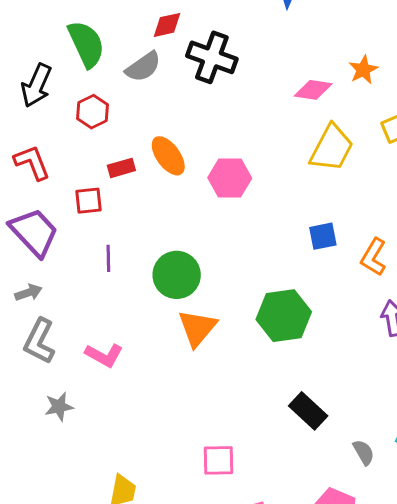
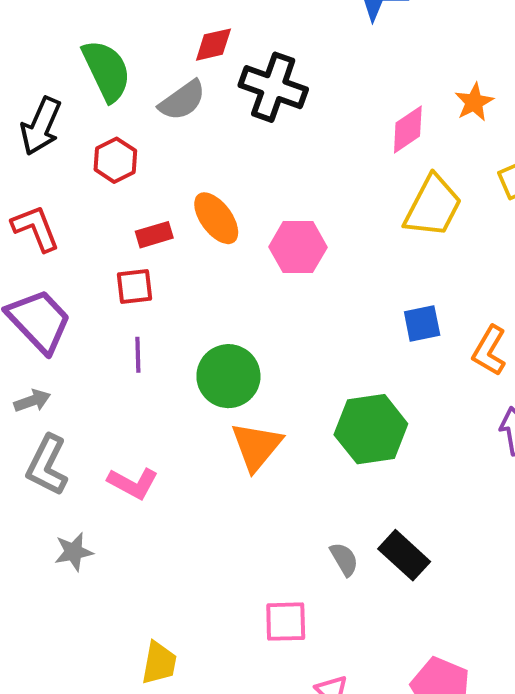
pink diamond: (313, 90) -> (408, 129), turned -42
red square: (88, 201) -> (135, 287), moved
gray semicircle: (364, 452) -> (344, 559), moved

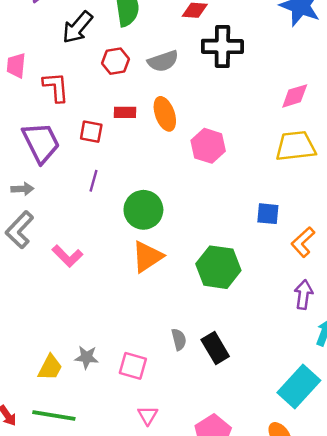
black cross: (273, 87) -> (222, 46), turned -36
gray semicircle: (182, 100) -> (163, 61), moved
yellow trapezoid: (433, 206) -> (296, 146), turned -141
red square: (135, 287) -> (91, 132), moved
gray star: (74, 552) -> (87, 357), moved

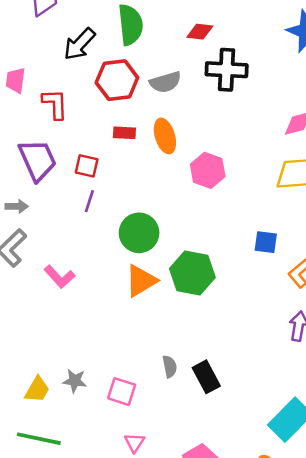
red hexagon: (116, 61) -> (117, 80), size x1.5
red square: (91, 132) -> (87, 166), moved
green hexagon: (218, 267) -> (192, 273), moved

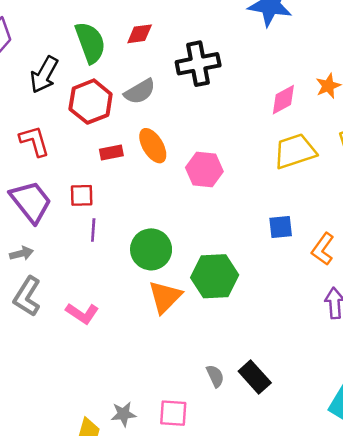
red diamond: (200, 32) -> (140, 34), moved

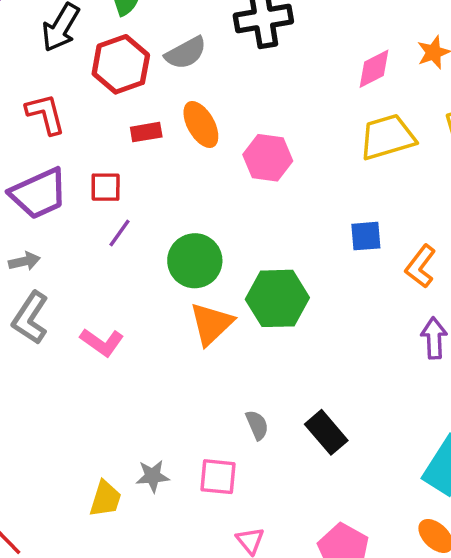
purple trapezoid: (31, 202) -> (39, 194), turned 102
purple line: (93, 230) -> (120, 233), turned 30
gray semicircle: (215, 376) -> (257, 425), moved

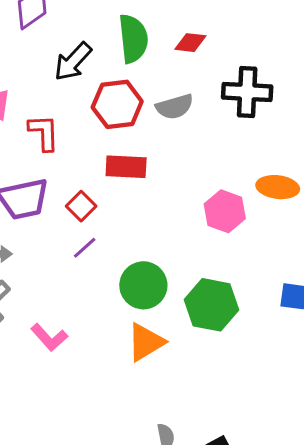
orange ellipse: (201, 124) -> (278, 187), moved, turned -66
red rectangle: (146, 132) -> (126, 167), size x1.5
red square: (106, 187) -> (81, 206), turned 32
green hexagon: (277, 298) -> (212, 305), moved

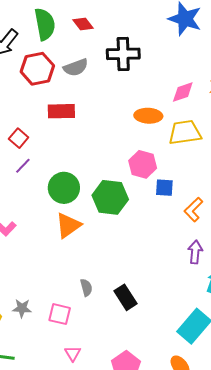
red diamond: (190, 43) -> (83, 24), turned 50
red rectangle: (126, 167) -> (61, 111), moved
pink hexagon: (225, 211) -> (143, 164), moved

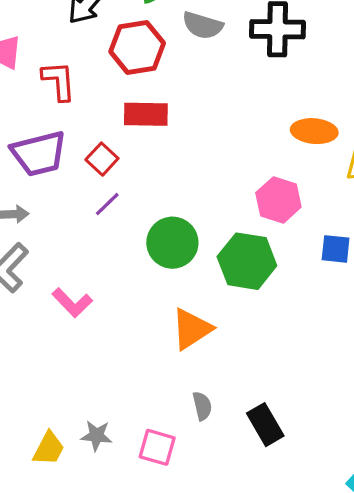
gray semicircle: (76, 67) -> (203, 25), moved, turned 35
red rectangle: (61, 111) -> (146, 114), moved
pink hexagon: (143, 164) -> (278, 200), moved
orange triangle: (68, 225) -> (192, 329), moved

